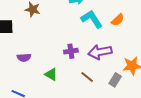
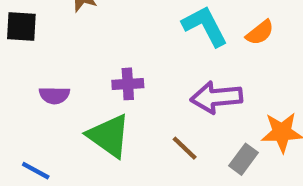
purple cross: (71, 51) -> (128, 84), moved
green triangle: (51, 74) -> (109, 136), size x1.6

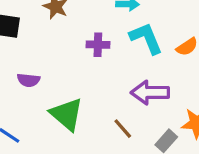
purple cross: (128, 84) -> (98, 45), moved

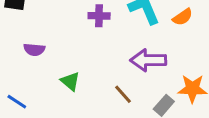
green triangle: (67, 114) -> (70, 81), size x0.6

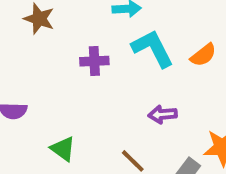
purple arrow: (148, 60) -> (163, 114), size x0.6

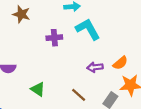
orange semicircle: (203, 55) -> (120, 63), moved

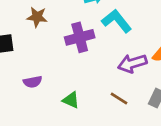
purple cross: (54, 38) -> (80, 37), size x1.5
purple arrow: (95, 67) -> (132, 63), size x1.5

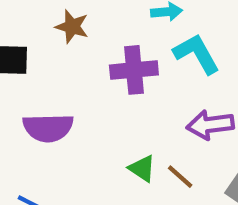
purple semicircle: (33, 82) -> (48, 128), size x1.6
green triangle: (71, 100) -> (142, 168), moved

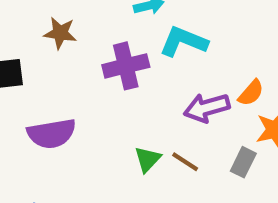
cyan L-shape: (197, 54) -> (184, 41), turned -30
green triangle: (142, 168) -> (148, 159), turned 48

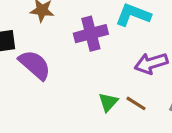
purple semicircle: (52, 134) -> (35, 65), moved, turned -128

